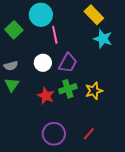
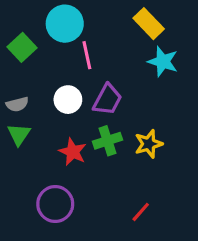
purple circle: (54, 134) -> (55, 204), moved

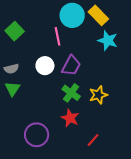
cyan circle: (65, 24) -> (72, 15), moved
green cross: (107, 141) -> (71, 93), turned -36
red star: (73, 152) -> (70, 118), moved

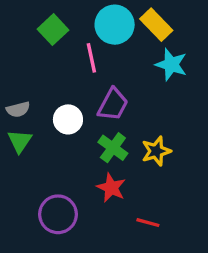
green square: (15, 31) -> (53, 30), moved
white circle: (45, 66) -> (68, 119), moved
red line: (93, 140) -> (148, 223), turned 64

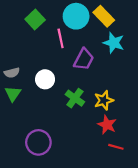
purple trapezoid: (113, 104) -> (84, 59), moved
red star: (111, 188) -> (107, 125), moved
red line: (148, 223) -> (116, 147), moved

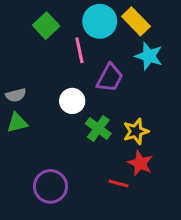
white circle: (45, 79) -> (72, 101), moved
green triangle: (13, 94) -> (17, 123), turned 42
red line: (116, 147) -> (119, 183), moved

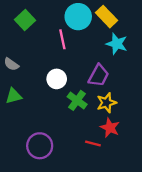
green square: (46, 26) -> (25, 20), moved
purple trapezoid: (110, 78) -> (99, 76), moved
gray semicircle: (16, 95) -> (11, 64), moved, turned 49

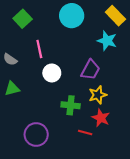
yellow rectangle: (107, 17) -> (115, 16), moved
pink line: (62, 39) -> (39, 49), moved
green cross: (77, 100) -> (71, 105), moved, turned -30

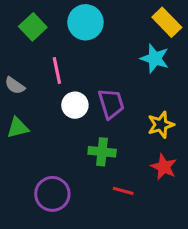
cyan circle: (72, 16) -> (85, 22), moved
purple trapezoid: (90, 70) -> (111, 104), moved, turned -45
yellow star: (98, 95) -> (161, 125), moved
red star: (101, 118) -> (164, 167), moved

